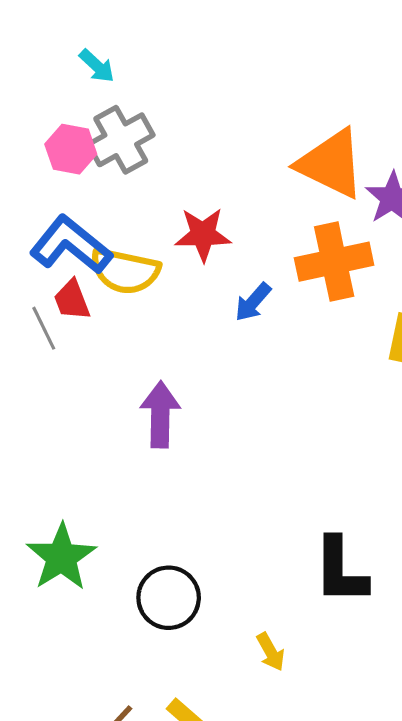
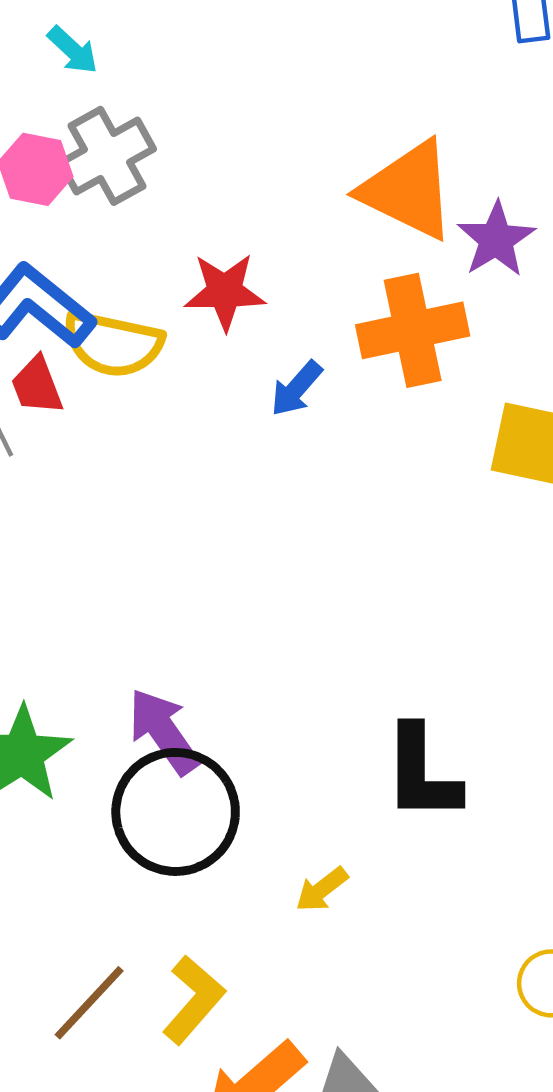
purple arrow: (160, 415) -> (164, 731), moved, turned -36
black circle: (169, 598) -> (176, 812), size x1.4
yellow arrow: (271, 652) -> (322, 889), turned 81

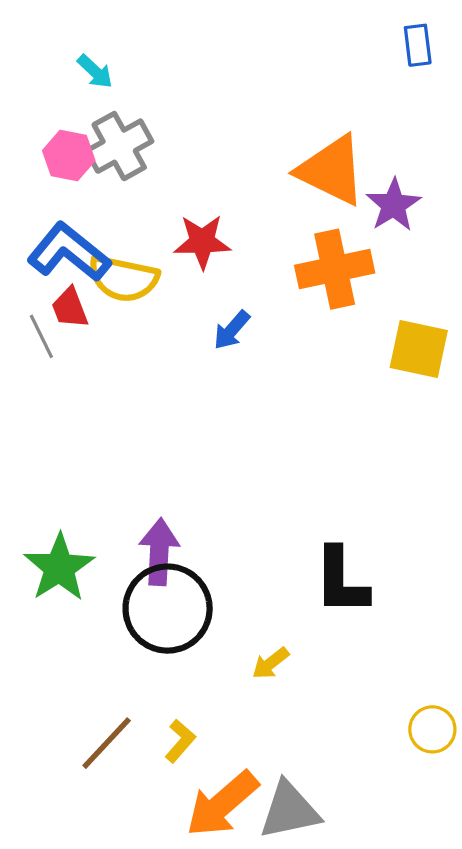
blue arrow: (296, 389) -> (232, 330), moved
purple arrow: (164, 731) -> (159, 552), turned 38
yellow L-shape: (193, 1000) -> (180, 741), size x0.7

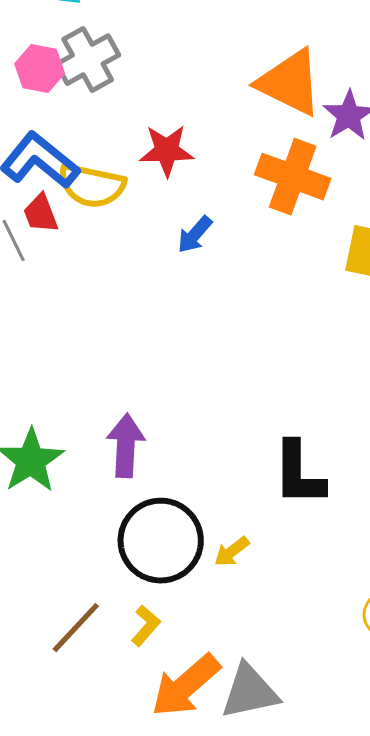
orange cross: (335, 269) -> (293, 177), turned 32
black circle: (168, 609) -> (161, 541), moved

